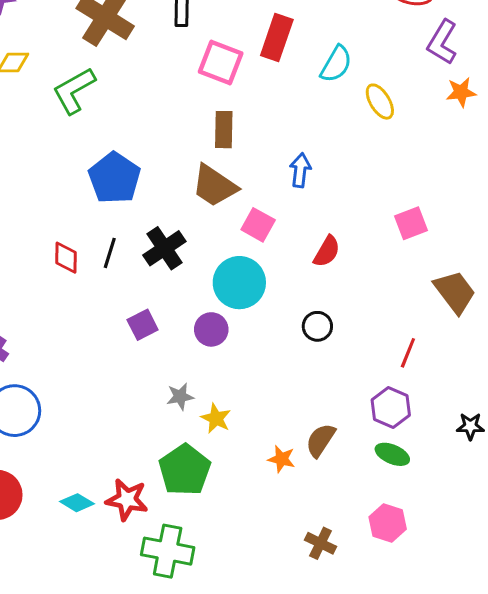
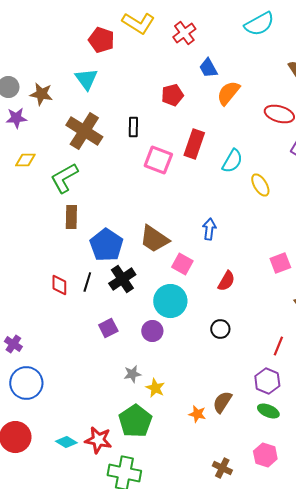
brown rectangle: (224, 130) -> (71, 217), moved
blue pentagon: (114, 178) -> (106, 245), moved

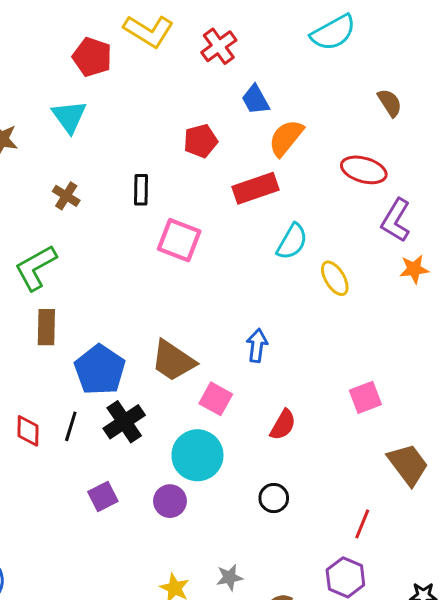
brown cross: (84, 131) -> (66, 196), size x0.5
red rectangle: (194, 144) -> (255, 188), moved, turned 52
gray star: (132, 374) -> (229, 577), moved

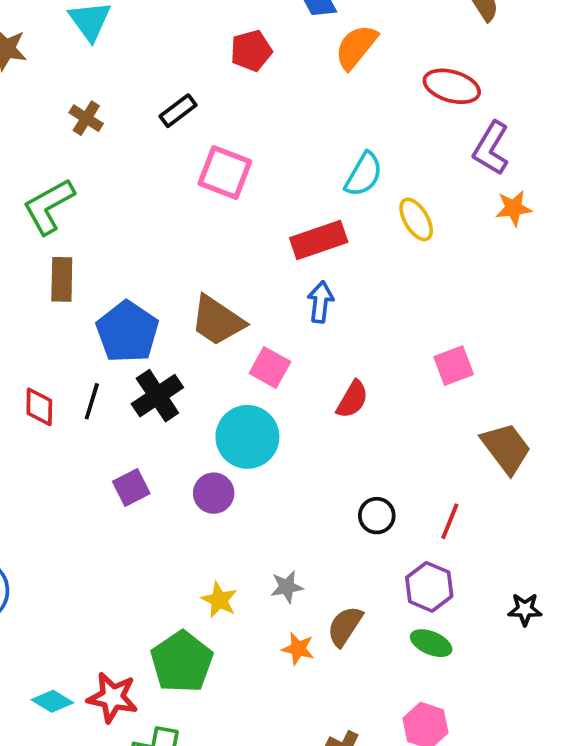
red rectangle: (255, 188) -> (319, 240), moved
black rectangle: (141, 190) -> (178, 111), turned 52
black circle: (274, 498) -> (377, 516), moved

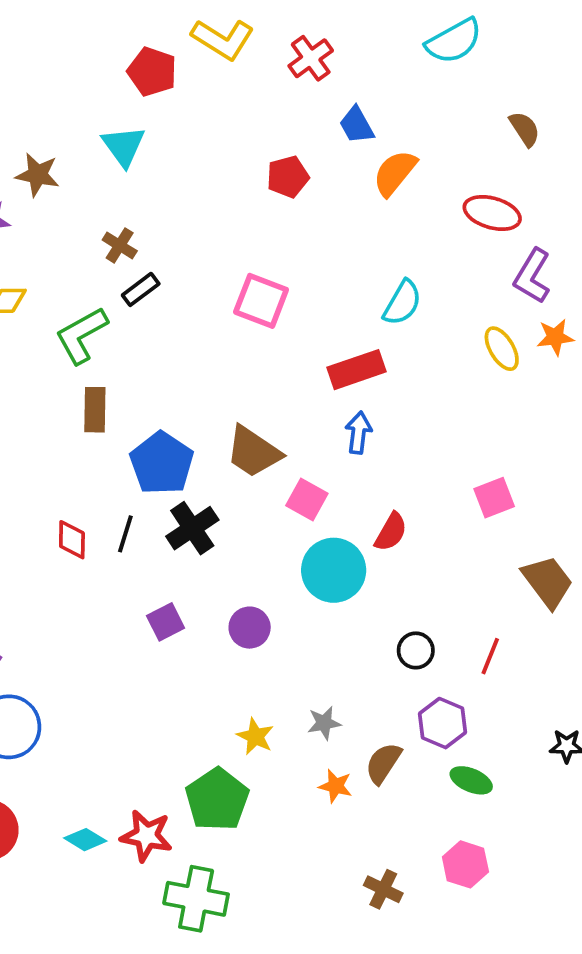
black rectangle: (178, 111) -> (141, 289), moved
yellow ellipse: (416, 219) -> (502, 349), moved
cyan circle: (247, 437) -> (334, 570), moved
purple hexagon: (429, 587) -> (443, 723), moved

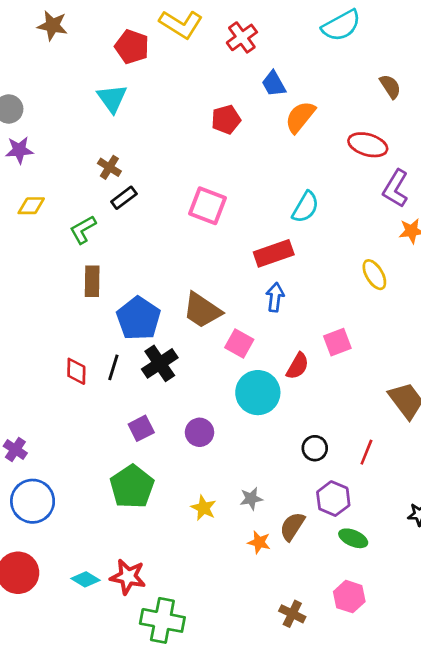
brown star: (38, 175) -> (52, 26), moved
green L-shape: (81, 335) -> (83, 230), size x0.7
yellow ellipse: (502, 349) -> (374, 275), moved
pink square: (494, 498) -> (337, 342), moved
green pentagon: (217, 799) -> (132, 487), moved

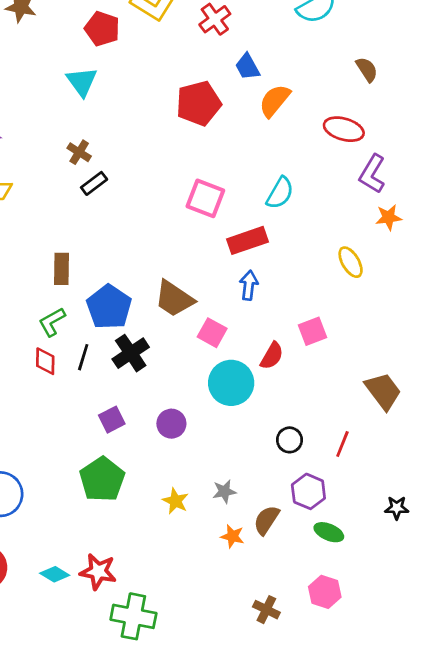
red pentagon: (226, 120) -> (199, 103), size x1.5
pink square: (207, 206) -> (205, 198), moved
green L-shape: (83, 230) -> (52, 322), moved

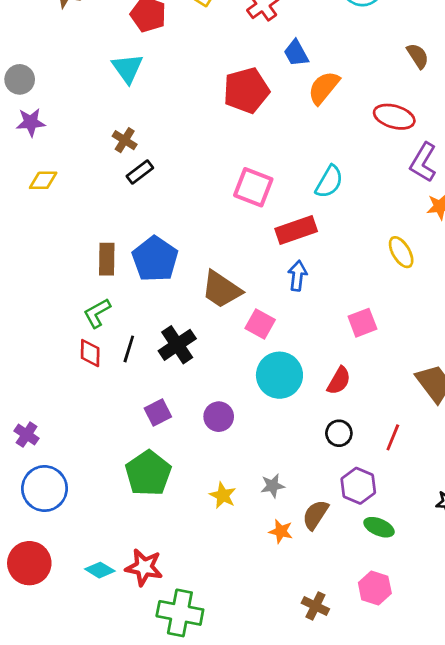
blue pentagon: (109, 307) -> (155, 259), moved
red semicircle: (272, 356) -> (339, 381), moved

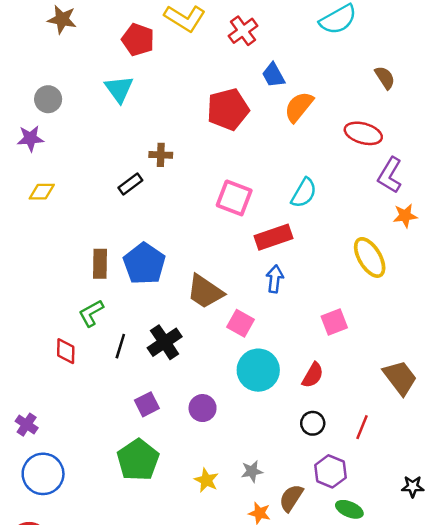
gray circle: (20, 79) -> (48, 99), moved
brown cross: (125, 140) -> (161, 155), moved, turned -30
yellow ellipse: (401, 252) -> (370, 257), size x1.4
red diamond: (90, 353) -> (66, 351), moved

